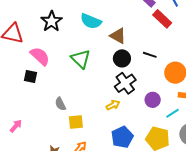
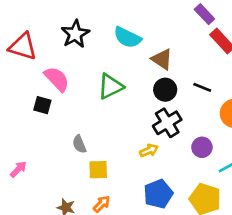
green triangle: (81, 59) -> (110, 86), turned 45

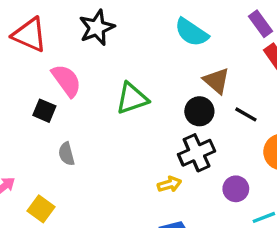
cyan semicircle: (127, 37) -> (191, 32), moved
brown triangle: (162, 59) -> (216, 81), moved
gray semicircle: (79, 144) -> (66, 154), moved
yellow square: (98, 170) -> (41, 209), moved, turned 30

